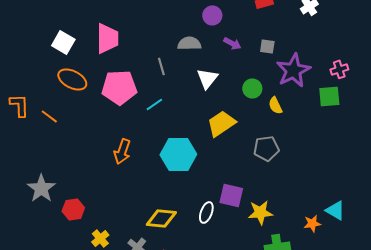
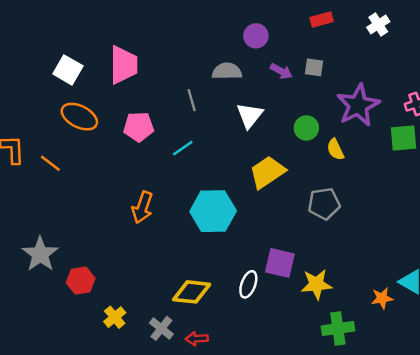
gray square: (267, 46) -> (314, 67), moved
pink pentagon: (119, 87) -> (139, 127), size x0.7

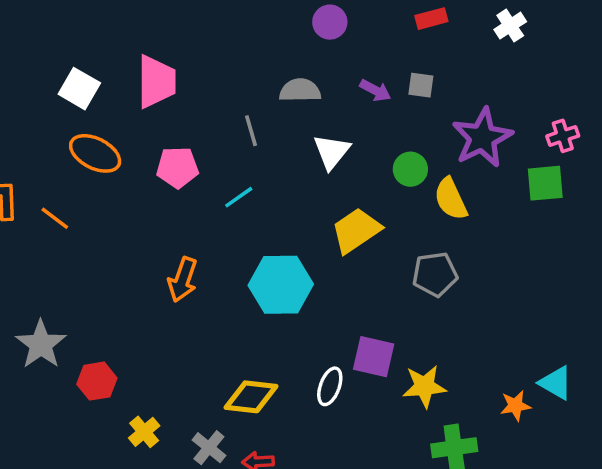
purple circle: (256, 36) -> (330, 22), moved
yellow semicircle: (335, 149) -> (451, 199), size x1.4

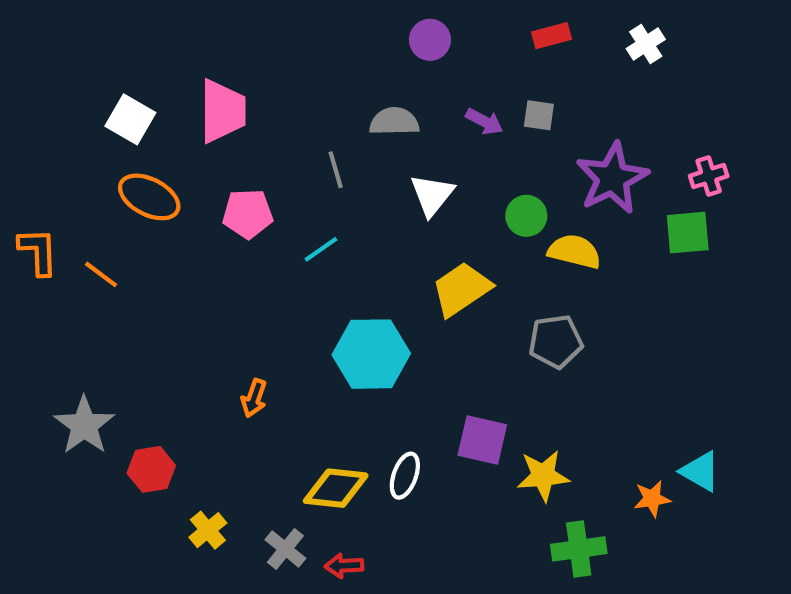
yellow semicircle: (451, 199) -> (575, 251), turned 129
orange arrow: (183, 280) -> (254, 398), moved, size x0.7
white ellipse: (330, 386) -> (405, 476), moved

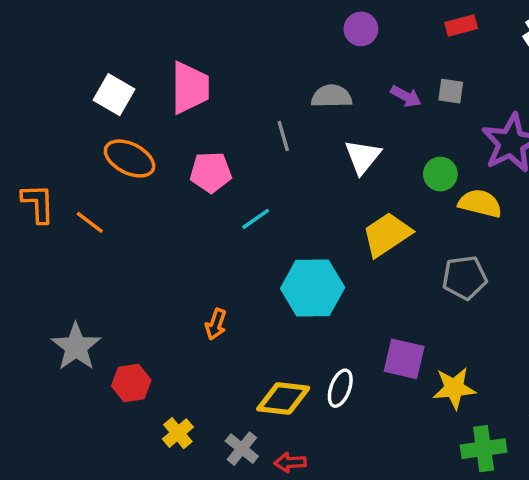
cyan line: (321, 249) -> (256, 219), moved

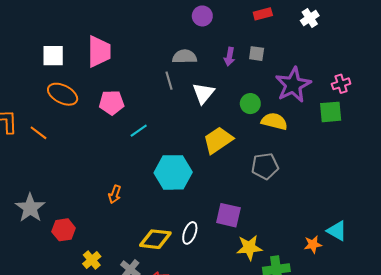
white square: (114, 95) -> (53, 56), turned -30
purple arrow: (406, 96) -> (229, 57), turned 72
gray line: (283, 136) -> (169, 81), moved
yellow star: (454, 388) -> (249, 248), moved

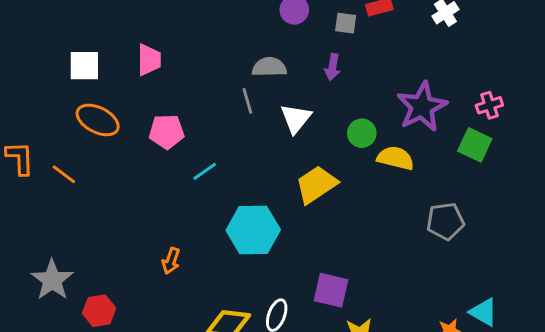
pink trapezoid: (99, 51) -> (149, 60), size x0.7
gray square: (257, 54) -> (346, 23), moved
green square: (331, 112) -> (475, 145), turned 30
gray pentagon: (265, 166) -> (445, 221), moved

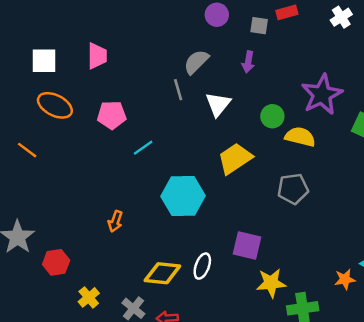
gray semicircle: (269, 67) -> (196, 62), turned -44
gray pentagon: (445, 221) -> (293, 189), moved

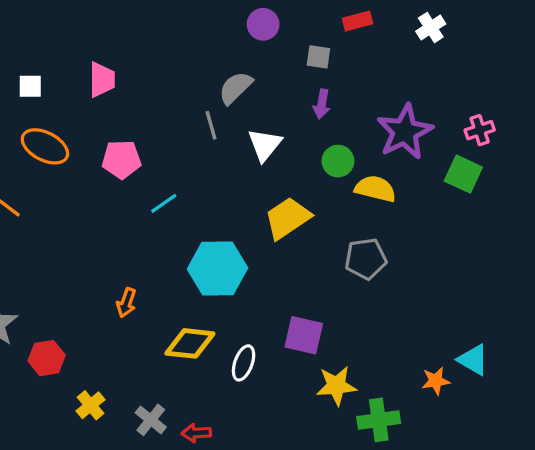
gray square: (259, 26) -> (318, 57), moved
white square: (44, 61) -> (30, 86), size x0.7
purple arrow: (248, 62) -> (322, 104), moved
yellow diamond: (162, 273) -> (190, 343), moved

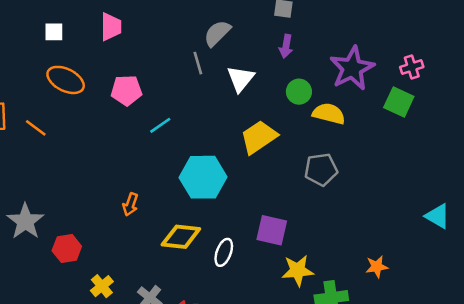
cyan triangle: (473, 360) -> (438, 216), moved

